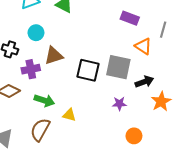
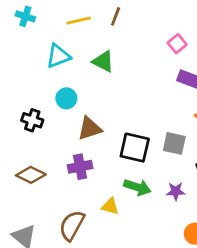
gray square: (118, 67) -> (174, 143), size x0.7
purple cross: (31, 69) -> (80, 167), moved
green arrow: (44, 100) -> (137, 187), moved

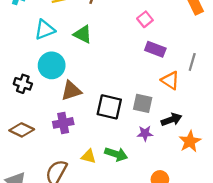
cyan circle: (66, 98) -> (52, 65), size x1.5
green arrow: (137, 187) -> (116, 154), moved
purple star: (176, 191) -> (145, 133), moved

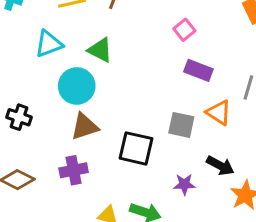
cyan circle: (52, 65) -> (77, 86), moved
gray square: (143, 103) -> (181, 125), moved
black arrow: (171, 120) -> (220, 166), turned 48

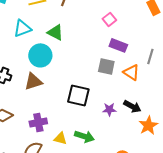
gray square: (181, 125) -> (106, 66), moved
brown triangle: (85, 127) -> (33, 81), moved
purple cross: (74, 170) -> (38, 122), moved
purple star: (184, 184) -> (109, 109), moved

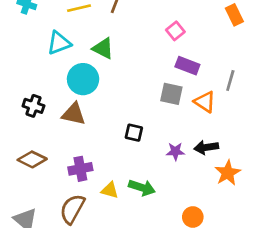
brown triangle: (33, 81) -> (74, 114), turned 30
black square: (78, 95) -> (134, 133), size x0.6
black arrow: (132, 106) -> (206, 147), turned 144

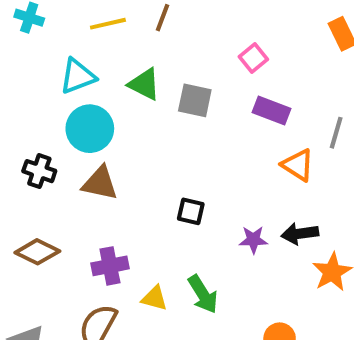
cyan circle: (83, 79) -> (90, 129), moved
gray square: (171, 94) -> (195, 100), moved
green arrow: (142, 188) -> (203, 294), turned 40

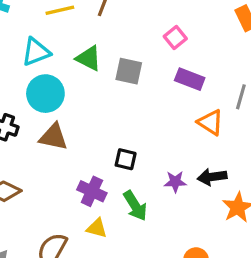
purple cross: (110, 266) -> (92, 191), moved, turned 36
green arrow: (203, 294) -> (135, 206), moved

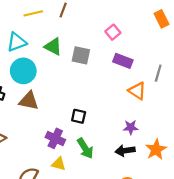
black arrow: (212, 177) -> (125, 151), moved
purple star: (175, 182) -> (131, 127), moved

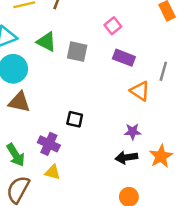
green arrow: (85, 148) -> (16, 155), moved

